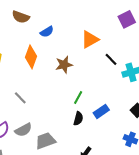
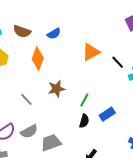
brown semicircle: (21, 17) -> (22, 31), moved
orange triangle: (90, 40) -> (91, 52), moved
brown star: (64, 65) -> (56, 89), moved

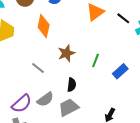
black semicircle: (84, 121) -> (72, 85), moved

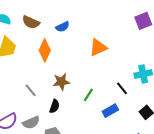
black line: (123, 18) -> (122, 88), moved
black semicircle: (72, 85) -> (54, 106), moved

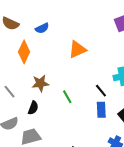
green line: (88, 95) -> (67, 97), turned -64
blue rectangle: (110, 111) -> (101, 110), moved, turned -63

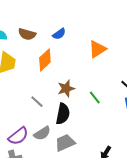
orange diamond: (24, 52) -> (45, 60), turned 30
black semicircle: (33, 108) -> (63, 114), size x1.5

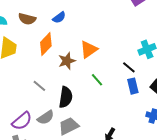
orange triangle: (97, 49) -> (89, 49), moved
brown star: (66, 89) -> (67, 61), moved

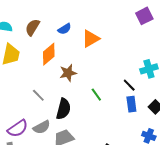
brown semicircle: (27, 19) -> (32, 27), turned 102
orange triangle: (89, 49) -> (91, 39), moved

